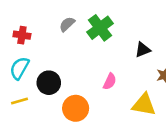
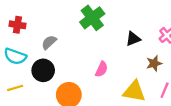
gray semicircle: (67, 24) -> (49, 42), moved
cyan semicircle: (20, 68) -> (15, 56), turned -100

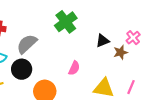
gray semicircle: (49, 42) -> (27, 44), size x1.5
brown star: (154, 63) -> (120, 52), moved

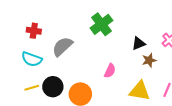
brown star: (120, 52) -> (149, 60), moved
black circle: (22, 69) -> (53, 87), moved

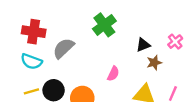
red cross: (34, 31) -> (34, 32), size x1.5

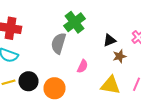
gray semicircle: (63, 48) -> (58, 43), moved, turned -30

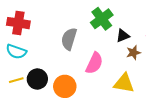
green cross: (74, 22) -> (102, 19), moved
pink semicircle: (82, 66) -> (94, 63), size x1.5

